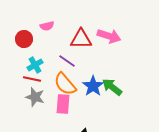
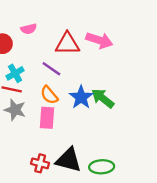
orange semicircle: (65, 84) -> (49, 95), size x0.7

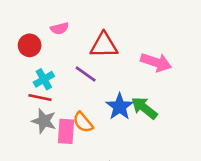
pink arrow: (99, 40) -> (156, 62), moved
orange semicircle: (49, 95) -> (83, 122), moved
pink rectangle: (47, 118) -> (66, 131), moved

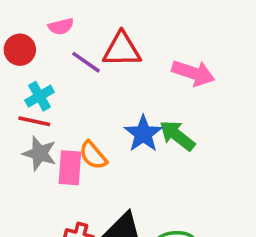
purple line: (86, 74) -> (86, 62), moved

